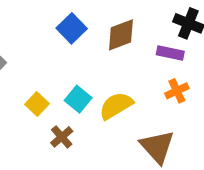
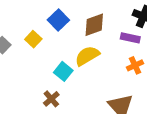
yellow square: (37, 104) -> (33, 39), moved
yellow semicircle: (116, 106) -> (87, 56), moved

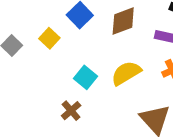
yellow semicircle: (87, 56) -> (126, 73), moved

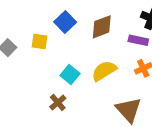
yellow square: (49, 38) -> (39, 41), turned -35

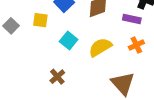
cyan square: (70, 74) -> (69, 40), moved

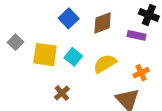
yellow square: (40, 20) -> (45, 55), moved, size x1.6
orange cross: (136, 45) -> (141, 73), moved

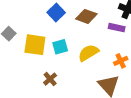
brown diamond: (103, 23) -> (86, 16), turned 40
cyan square: (73, 57) -> (60, 47), turned 35

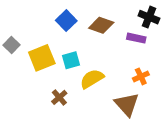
yellow square: (35, 45) -> (42, 58), turned -30
yellow semicircle: (88, 53) -> (92, 79), moved

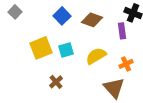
purple rectangle: (136, 38) -> (122, 31), turned 70
gray square: (12, 45) -> (15, 12), moved
yellow semicircle: (92, 79) -> (96, 56), moved

